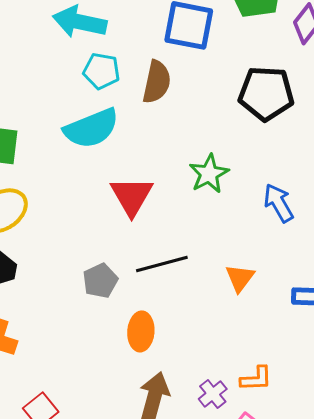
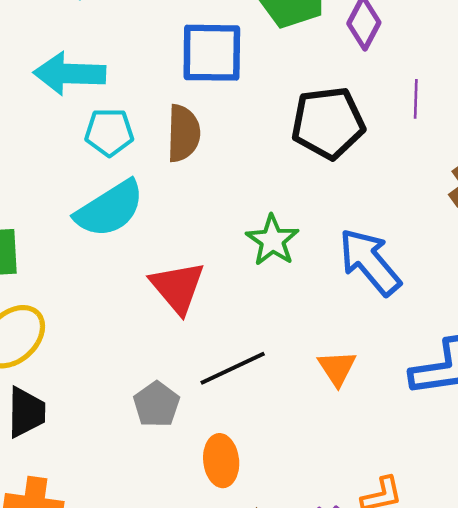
blue arrow: (279, 203) -> (370, 262), size x1.4

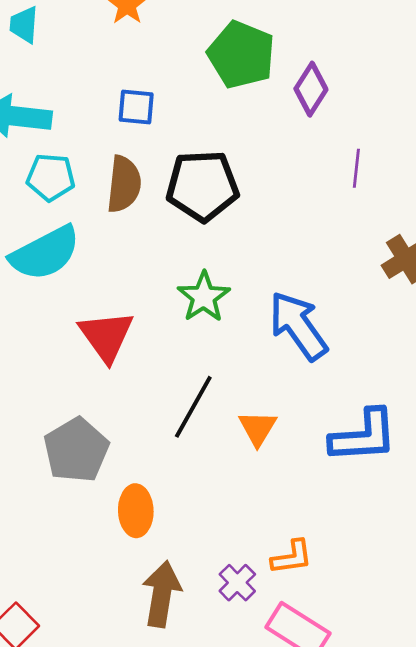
blue square: (212, 53) -> (136, 107), moved, size x0.6
black pentagon: (328, 123) -> (202, 186), moved
black line: (233, 368) -> (193, 407), moved, turned -40
gray pentagon: (156, 404) -> (76, 450), size x1.4

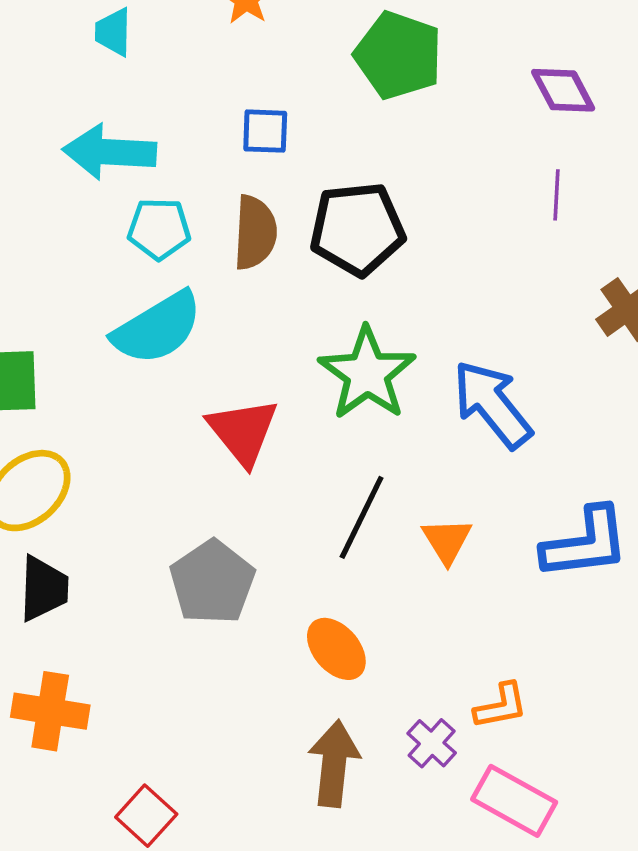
purple diamond: (311, 89) -> (563, 90), moved, turned -57
green star: (204, 297) -> (367, 373), size x1.4
orange ellipse: (136, 511) -> (336, 649), moved, turned -36

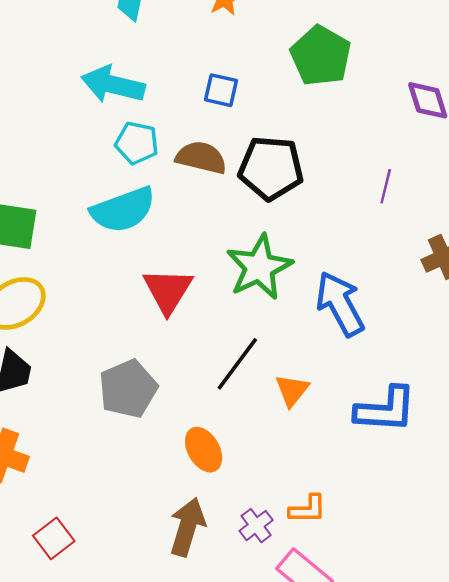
purple line: (557, 195) -> (386, 186), moved
brown semicircle: (255, 233) -> (201, 158), turned -90

